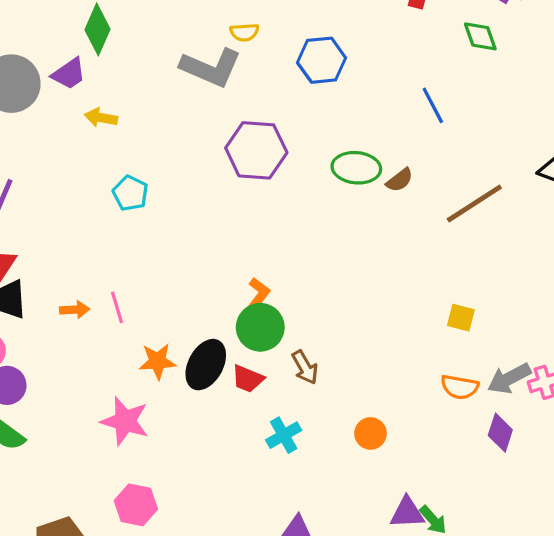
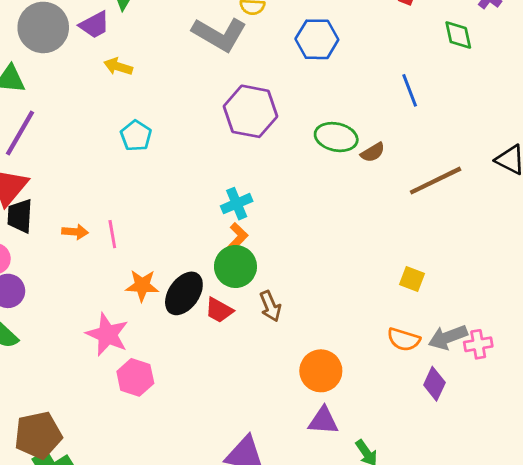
orange circle: (371, 433) -> (321, 371), size x1.5
cyan cross: (284, 435) -> (237, 204), moved
pink hexagon: (136, 505) -> (135, 377), moved
purple triangle: (407, 513) -> (323, 421), moved

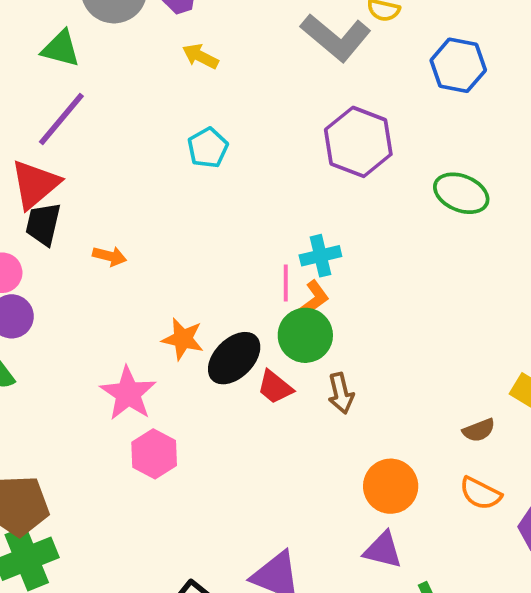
brown semicircle: (373, 152) -> (479, 430), moved
pink line: (112, 234) -> (286, 283), moved
orange semicircle: (404, 339) -> (480, 493), moved

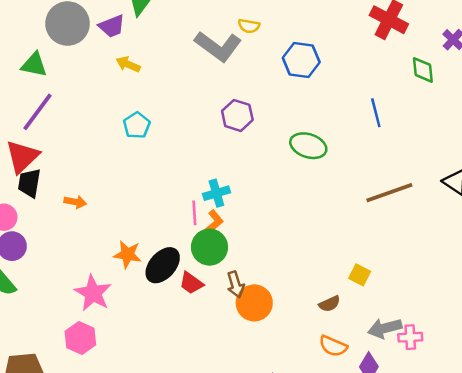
purple hexagon: (358, 142) -> (237, 115), size x0.7
pink hexagon: (154, 454) -> (80, 338), moved
orange circle: (391, 486) -> (254, 303), moved

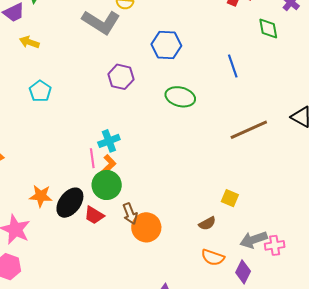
blue hexagon: (301, 60) -> (166, 45), moved

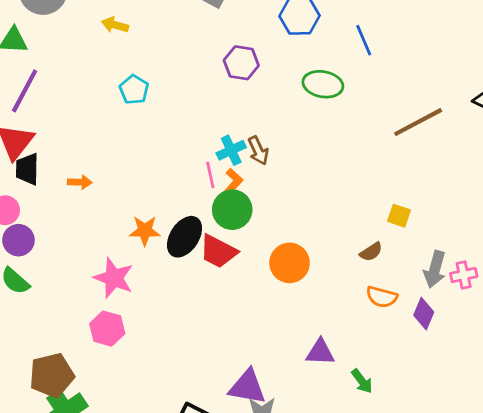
blue line: (233, 66) -> (364, 40), moved
brown arrow: (130, 214) -> (258, 151), moved
red trapezoid: (94, 215) -> (218, 251), size x1.4
gray arrow: (254, 240) -> (435, 269), turned -52

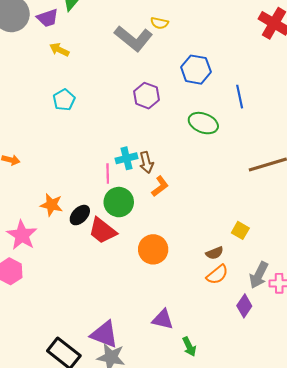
orange L-shape: (233, 183) -> (160, 186), moved
black ellipse: (185, 237) -> (80, 215), size x0.7
orange semicircle: (382, 297) -> (217, 275), moved, turned -65

